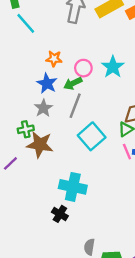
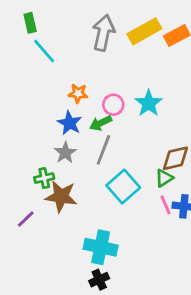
black cross: (60, 214) -> (99, 280), moved, turned 35

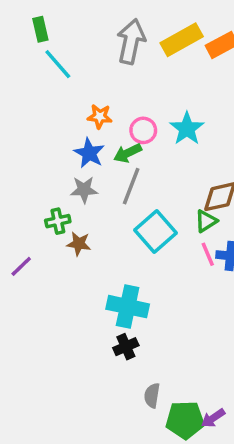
gray star: (65, 153) -> (84, 190), turned 30
brown star: (61, 196) -> (79, 244), size x0.6
purple line: (26, 219) -> (21, 266), moved

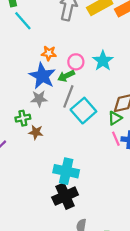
blue star: (89, 153) -> (42, 76), size x1.4
cyan square: (155, 232) -> (83, 111), moved
black cross: (126, 347) -> (65, 196), size x1.6

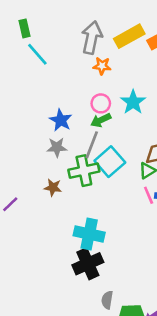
orange star: (49, 53) -> (102, 66), moved
blue star: (42, 76) -> (61, 120), size x0.7
green arrow: (66, 76) -> (101, 120), moved
green cross: (23, 118) -> (84, 171), moved, size x1.6

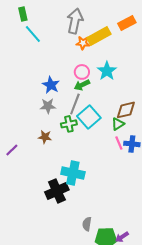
yellow rectangle: (129, 36) -> (99, 36), moved
green cross: (84, 171) -> (69, 124), size x0.7
black cross: (88, 264) -> (57, 191), moved

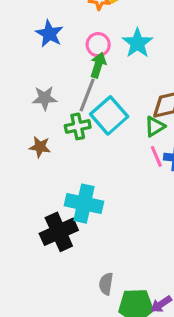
blue star: (51, 85) -> (49, 34), moved
green arrow: (82, 85) -> (98, 65), turned 133

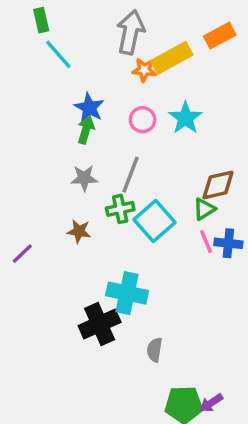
green arrow: (98, 65) -> (86, 130), moved
cyan square: (109, 115) -> (155, 221), moved
gray semicircle: (106, 284) -> (155, 350), moved

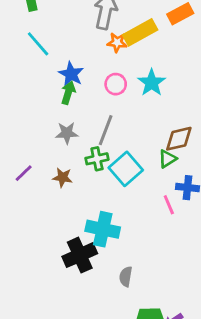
cyan line: (58, 54) -> (38, 44), moved
pink line: (206, 242) -> (169, 205), moved
purple line: (22, 254) -> (24, 173), moved

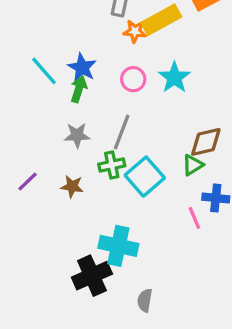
cyan line: (38, 44) -> (44, 71), moved

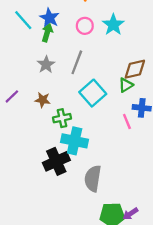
gray star: (77, 135) -> (46, 65), turned -30
green cross: (112, 165) -> (62, 118), moved
gray semicircle: (145, 300) -> (93, 178), size x1.6

